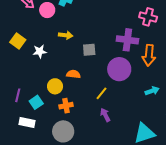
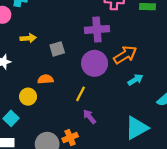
orange arrow: (149, 55) -> (125, 55), moved, turned -115
orange cross: (66, 106) -> (70, 138), moved

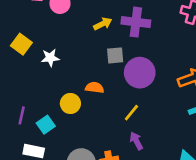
purple cross: (97, 29) -> (136, 22), moved
yellow arrow: (28, 38) -> (103, 24), moved, turned -32
purple circle: (95, 63) -> (140, 73), moved

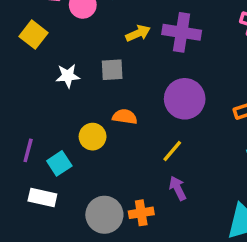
yellow square: (21, 44) -> (33, 35), moved
gray square: (115, 55) -> (112, 70), moved

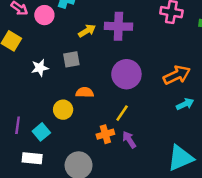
orange cross: (141, 213) -> (105, 134), moved

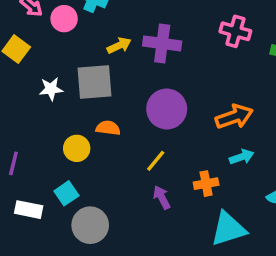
gray square: (71, 59) -> (94, 82), size x1.6
cyan square: (41, 132) -> (66, 193), moved
orange cross: (105, 134) -> (206, 184), moved

